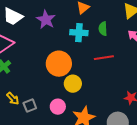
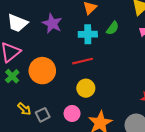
green semicircle: (103, 29) -> (113, 28), turned -136
red line: (104, 58) -> (83, 61), moved
orange circle: (59, 64) -> (42, 71), moved

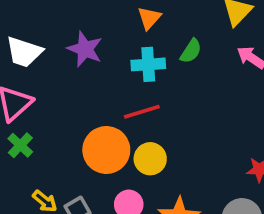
orange circle: (42, 71) -> (106, 150), moved

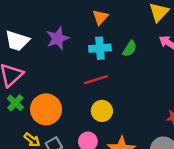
purple star: (85, 49) -> (58, 38), turned 30
green semicircle: (191, 51) -> (130, 49), moved
orange circle: (106, 150) -> (46, 109), moved

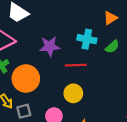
orange triangle: (100, 17) -> (110, 18), moved
purple star: (58, 38) -> (50, 46), moved

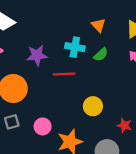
orange triangle: (110, 18) -> (99, 25), turned -40
yellow circle: (73, 93) -> (93, 106), moved

